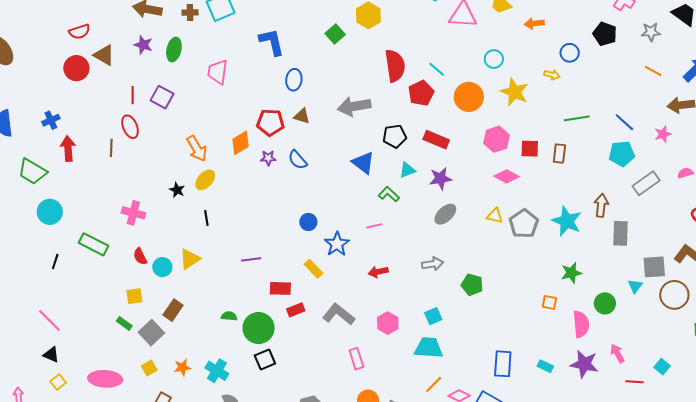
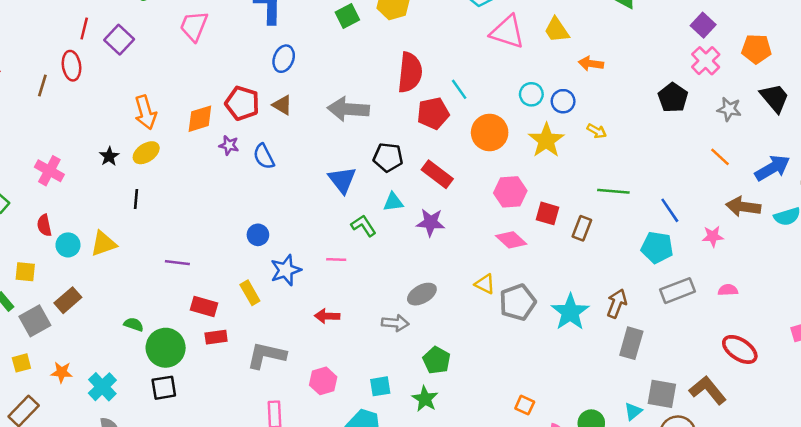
blue circle: (570, 53) -> (563, 101), moved
gray ellipse: (445, 214) -> (422, 294), moved
green star: (571, 273) -> (425, 399), moved, turned 30
gray L-shape: (339, 314) -> (266, 355), turned -40

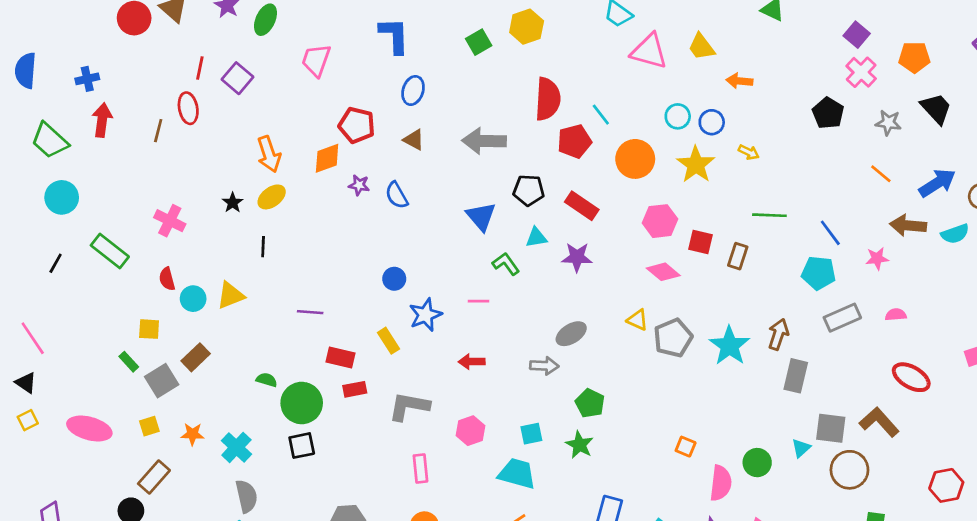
red pentagon: (242, 103) -> (357, 125), moved

